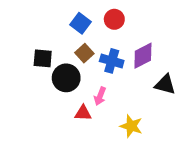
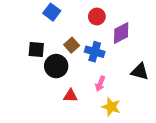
blue square: (80, 23) -> (52, 12), moved
purple diamond: (143, 56) -> (121, 33), moved
pink arrow: (100, 96) -> (100, 84), moved

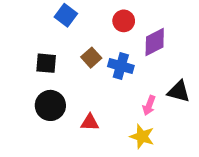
black circle: (56, 66) -> (50, 105), moved
pink arrow: (100, 84) -> (149, 105), moved

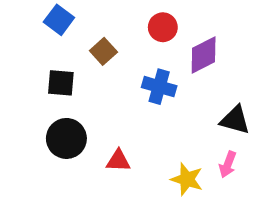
blue square: (66, 15) -> (59, 20), moved
brown square: (91, 58) -> (103, 51), moved
pink arrow: (149, 105) -> (228, 164), moved

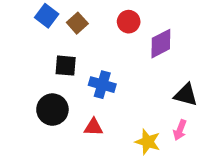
brown square: (103, 51) -> (77, 23), moved
black square: (61, 83) -> (66, 66), moved
blue cross: (159, 87) -> (102, 85), moved

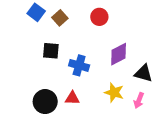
purple diamond: (161, 44) -> (119, 54), moved
black circle: (52, 110) -> (45, 102), moved
yellow star: (148, 142) -> (114, 93), moved

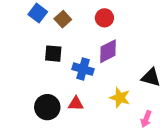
purple diamond: (119, 54) -> (108, 51), moved
pink arrow: (139, 100) -> (146, 119), moved

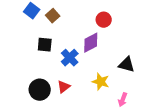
red circle: (104, 18) -> (104, 20), moved
blue cross: (83, 69) -> (70, 58), turned 30
red triangle: (76, 104) -> (64, 87), turned -40

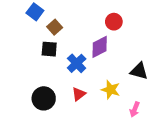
brown square: (53, 16) -> (55, 27), moved
red triangle: (64, 87) -> (79, 94), moved

